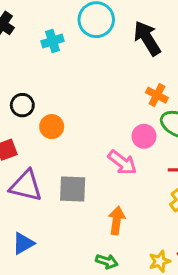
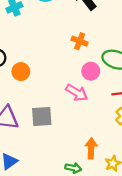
orange cross: (157, 95) -> (80, 41), moved
orange arrow: (117, 220) -> (91, 148), moved

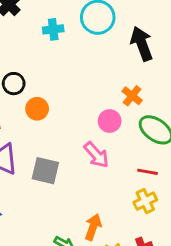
orange cross: (80, 41) -> (132, 96), moved
pink circle: (91, 71) -> (110, 121), moved

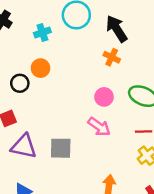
orange cross: (132, 96) -> (112, 57), moved
orange circle: (37, 109) -> (41, 68), moved

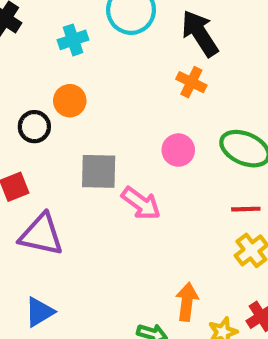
pink arrow: (99, 127) -> (141, 203), moved
gray square: (61, 148) -> (99, 171), moved

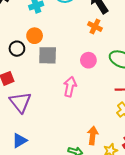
gray square: (99, 171) -> (48, 55), moved
pink arrow: (141, 203) -> (70, 87), turned -114
purple triangle: (41, 235) -> (20, 102), turned 40

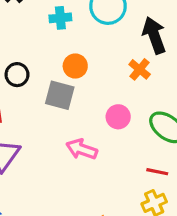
orange circle: (35, 36) -> (75, 66), moved
pink arrow: (70, 87) -> (82, 149), turned -96

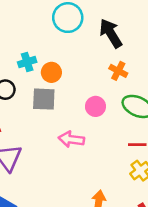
cyan cross: (60, 18) -> (27, 62), moved
orange cross: (140, 69) -> (118, 71), moved

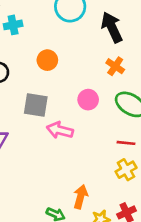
cyan cross: (27, 62) -> (13, 25), moved
gray square: (44, 99) -> (36, 105), moved

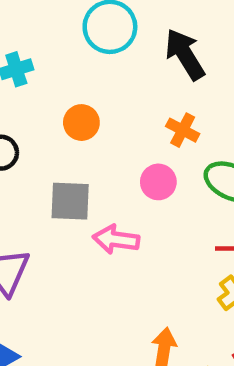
orange cross: (115, 66) -> (183, 130), moved

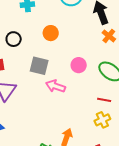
orange cross: (183, 130) -> (109, 36), moved

